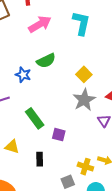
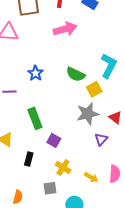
cyan L-shape: (81, 23) -> (109, 66), moved
green semicircle: (46, 61) -> (76, 74), moved, turned 36
yellow cross: (85, 167) -> (63, 167), moved

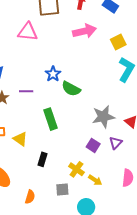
green semicircle: (76, 74) -> (71, 89), moved
yellow square: (94, 89) -> (118, 42), moved
purple square: (54, 140) -> (93, 145), moved
yellow arrow: (91, 177) -> (95, 180), moved

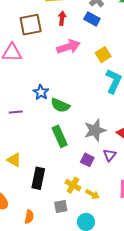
green rectangle: (50, 119) -> (60, 136), moved
black rectangle: (43, 159) -> (38, 178), size x1.5

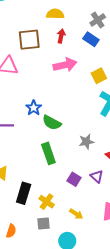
gray star: (95, 130) -> (86, 142), moved, size x0.7
purple triangle: (110, 155) -> (97, 176), turned -32
yellow cross: (73, 185) -> (47, 202), moved

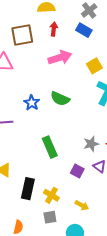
green semicircle: (52, 123) -> (60, 99), moved
gray star: (86, 142) -> (91, 144), moved

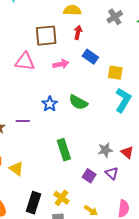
blue rectangle: (84, 30) -> (90, 57), moved
pink arrow: (60, 58) -> (61, 64), moved, size x0.7
yellow square: (94, 66) -> (115, 73), turned 35
black rectangle: (28, 189) -> (33, 203), moved

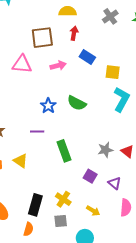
purple line: (23, 121) -> (37, 132), moved
yellow triangle: (16, 169) -> (21, 161), moved
purple triangle: (112, 173) -> (115, 183), moved

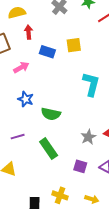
yellow square: (113, 72) -> (74, 45), moved
green semicircle: (77, 103) -> (51, 114), moved
blue star: (48, 106) -> (26, 99), moved

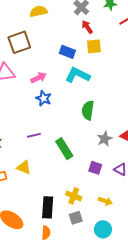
red arrow: (29, 32) -> (87, 27), moved, turned -32
pink arrow: (21, 67) -> (39, 78), moved
cyan L-shape: (91, 84) -> (78, 75), moved, turned -80
green semicircle: (51, 114) -> (88, 110), moved, turned 84

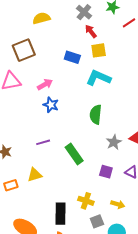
cyan L-shape: (78, 75) -> (98, 78), moved
yellow triangle: (24, 167) -> (35, 175), turned -35
gray square: (76, 218) -> (97, 221), moved

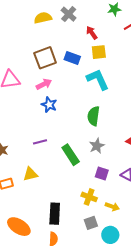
gray cross: (84, 12) -> (69, 14), moved
brown square: (24, 50) -> (45, 58), moved
cyan L-shape: (98, 78) -> (98, 79), turned 40
gray star: (114, 142) -> (97, 146), moved
yellow cross: (86, 201) -> (89, 197), moved

